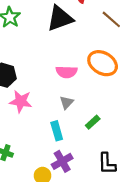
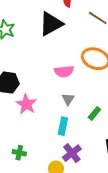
pink star: (21, 101) -> (26, 104), turned 30
cyan rectangle: (57, 131) -> (63, 126), turned 36

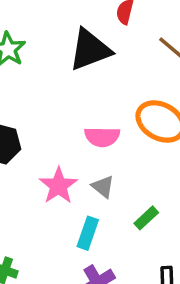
gray triangle: (68, 99) -> (103, 187), turned -32
pink star: (26, 104) -> (58, 186), moved

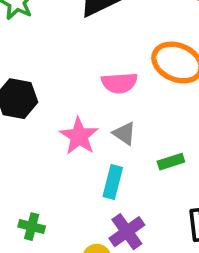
green rectangle: (146, 218) -> (171, 162), turned 30

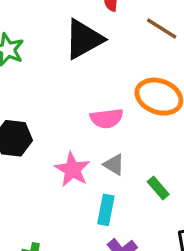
green rectangle: (171, 162) -> (158, 188), turned 70

